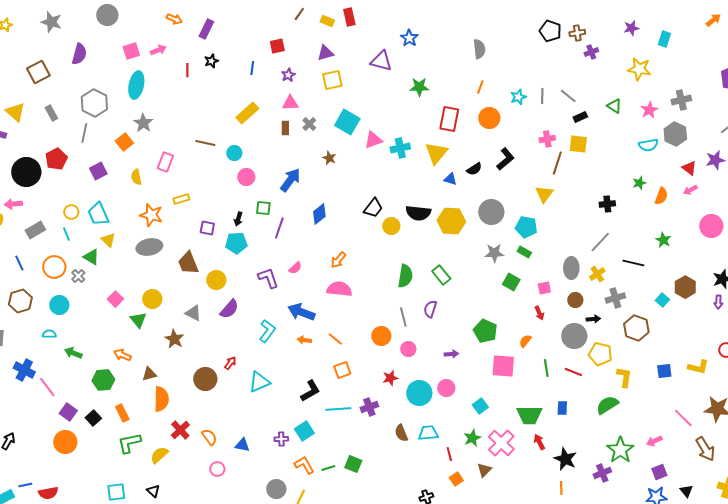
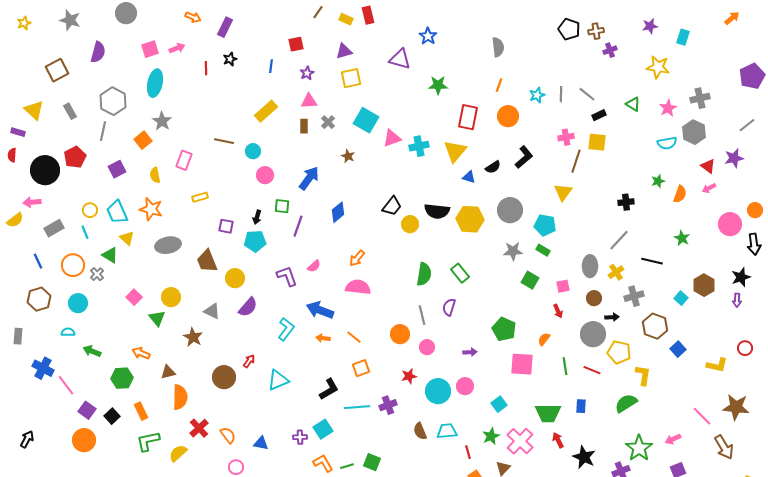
orange star: (151, 215) -> (151, 209), moved
blue square: (664, 371) -> (678, 349), moved, turned -35

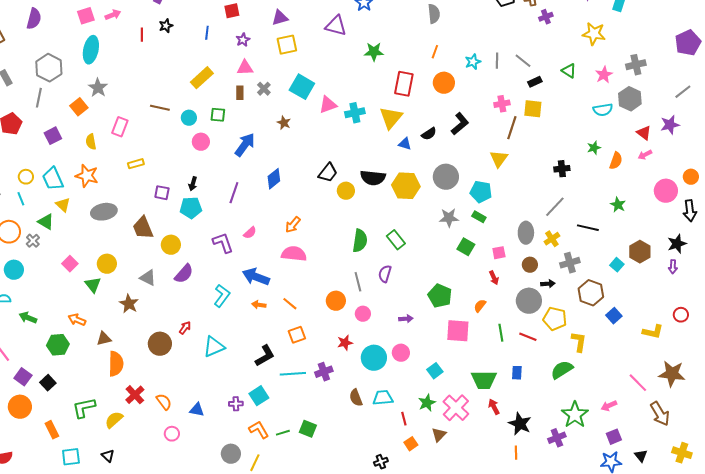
green square: (282, 206) -> (218, 115), moved
orange rectangle: (141, 411) -> (52, 430), moved

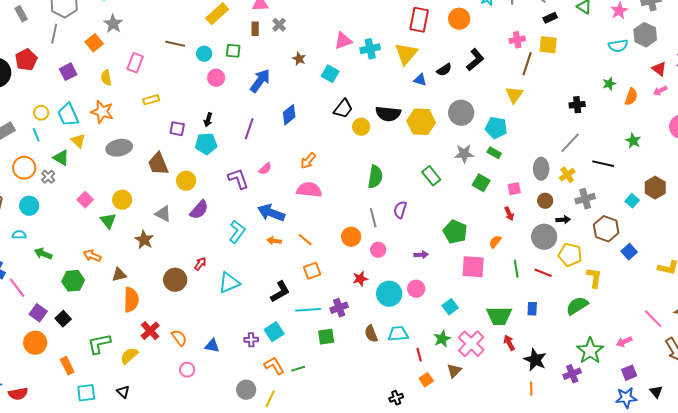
cyan square: (302, 87) -> (330, 74), moved, size x0.7
green rectangle: (396, 240) -> (431, 176), moved
green square: (308, 429) -> (326, 337), moved, turned -30

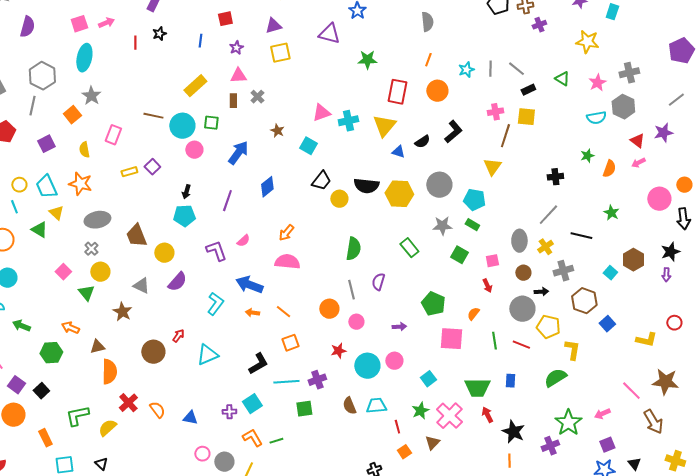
cyan circle: (204, 54) -> (182, 126), size x1.6
purple square: (177, 129) -> (152, 167), moved, turned 35
gray cross: (48, 177) -> (91, 249), moved
pink circle: (187, 370) -> (202, 454), moved

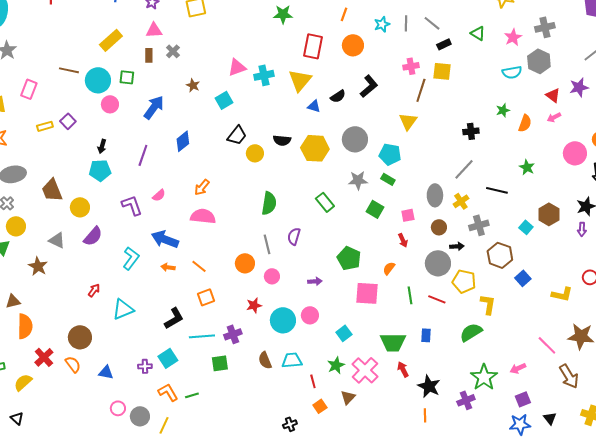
cyan square: (308, 146) -> (224, 100), turned 30
black semicircle: (366, 186) -> (282, 140), size x0.7
brown circle: (153, 352) -> (80, 337), moved

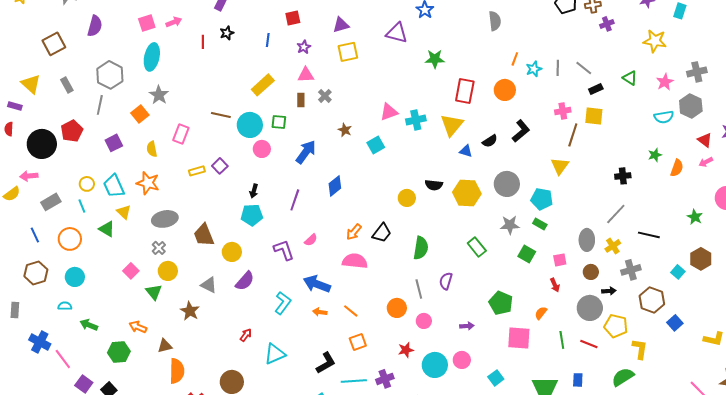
orange line: (344, 14) -> (515, 59), moved
black trapezoid: (237, 135) -> (382, 233), moved
green star: (527, 167) -> (695, 217), moved

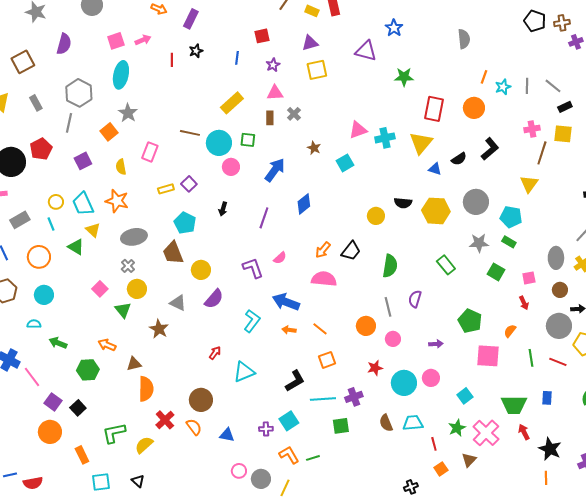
cyan pentagon: (252, 215) -> (185, 223), moved, turned 30

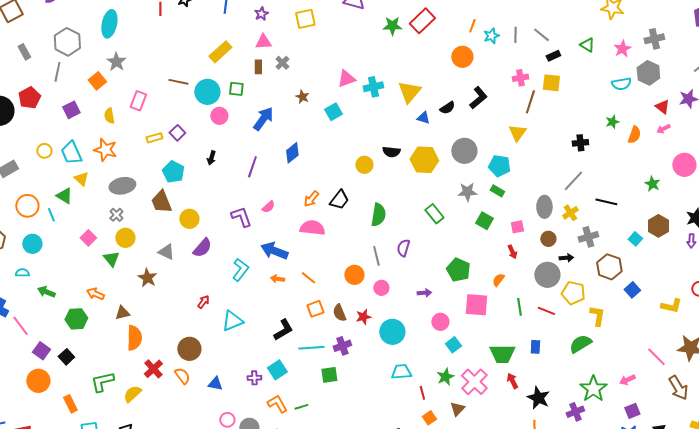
red rectangle: (434, 109) -> (422, 21), moved, turned 35
cyan line: (51, 224) -> (51, 215), moved
pink circle: (431, 378) -> (440, 322), moved
brown semicircle: (386, 423) -> (339, 313), moved

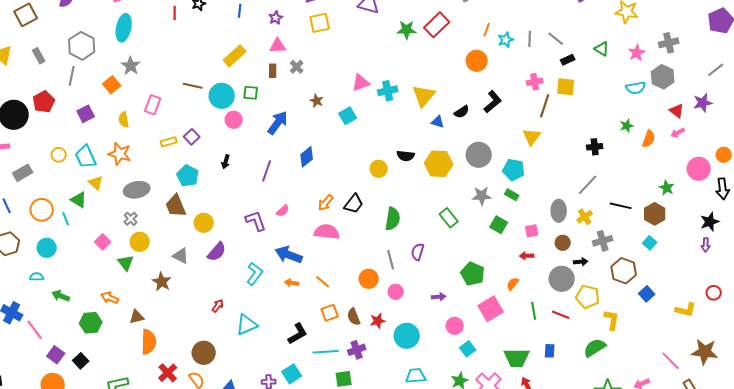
brown hexagon: (658, 226) -> (655, 214), moved
red arrow: (512, 252) -> (527, 256), turned 112
pink square: (476, 305) -> (491, 309), turned -35

